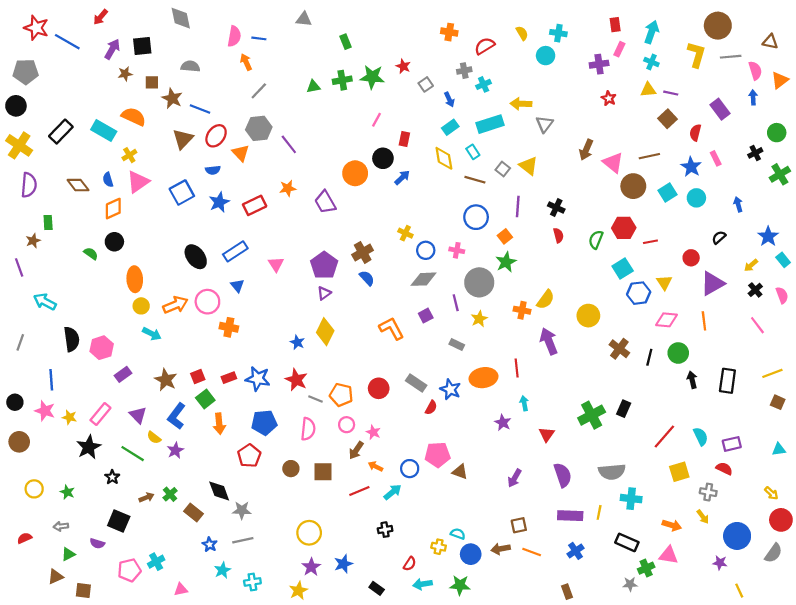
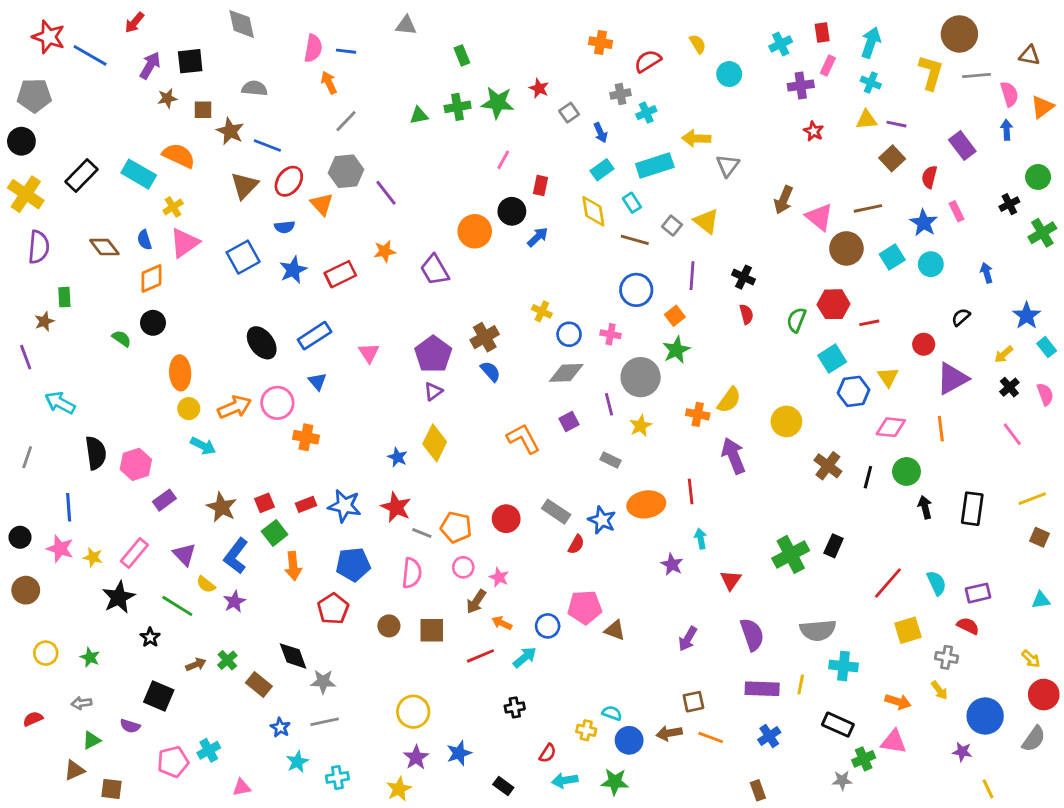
cyan cross: (558, 33) -> (781, 44), moved, turned -35

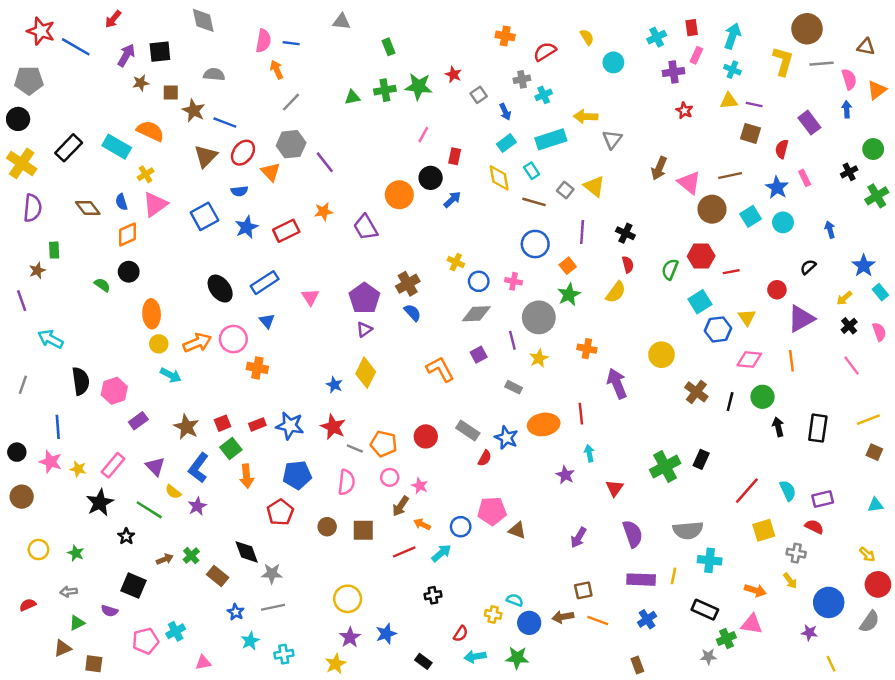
brown square: (892, 158) -> (750, 133), turned -30
yellow semicircle: (729, 400) -> (616, 292), moved

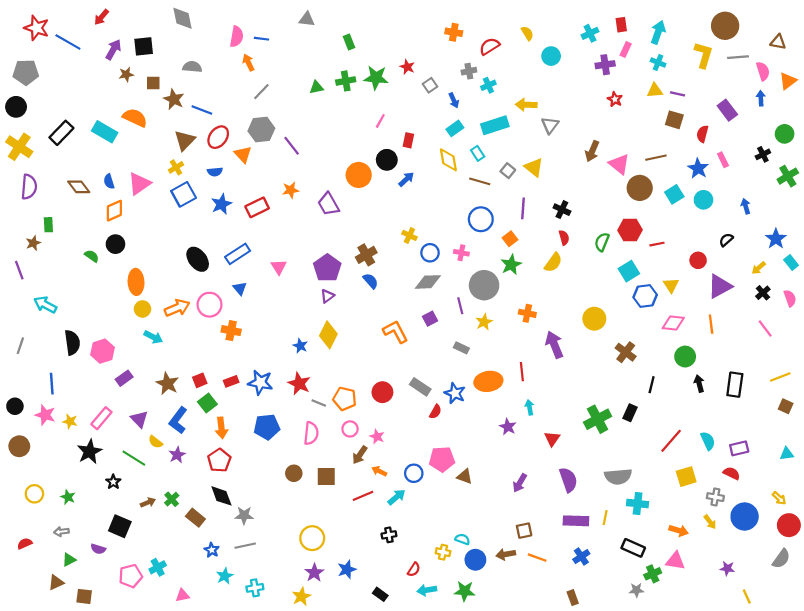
yellow cross: (146, 174) -> (176, 167), moved
black line: (730, 402) -> (652, 385), moved
red pentagon: (280, 512) -> (219, 460), moved
blue circle: (829, 602) -> (745, 517), moved

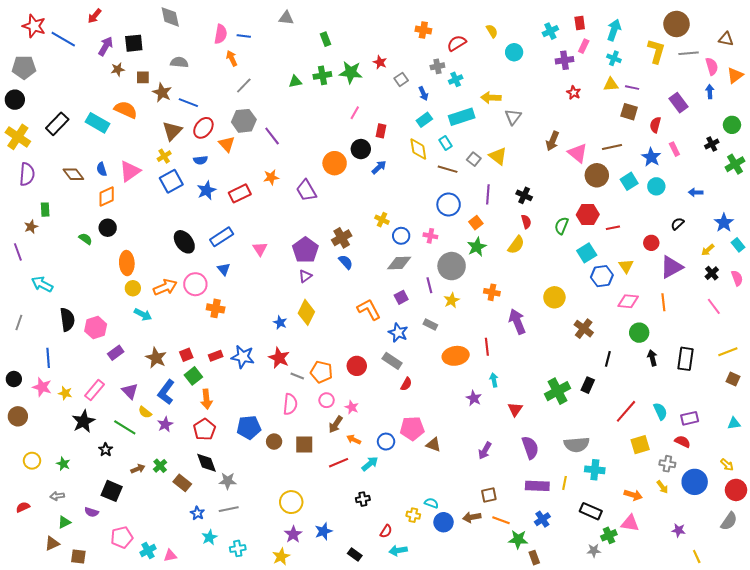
blue arrow: (746, 206) -> (696, 192), turned -72
blue star: (455, 393) -> (398, 333), moved
blue pentagon: (267, 427) -> (249, 427), moved
cyan cross: (158, 567) -> (148, 550), moved
green star: (465, 591) -> (518, 539), moved

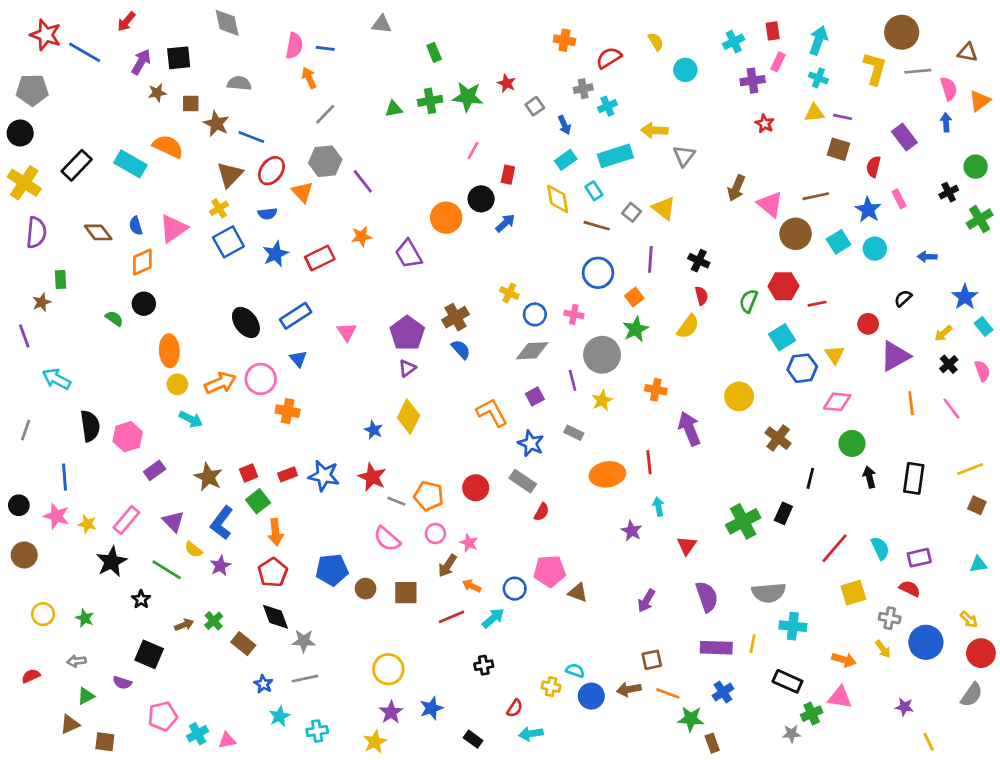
orange line: (663, 302) -> (911, 403), moved
pink semicircle: (290, 404) -> (387, 539), turned 125

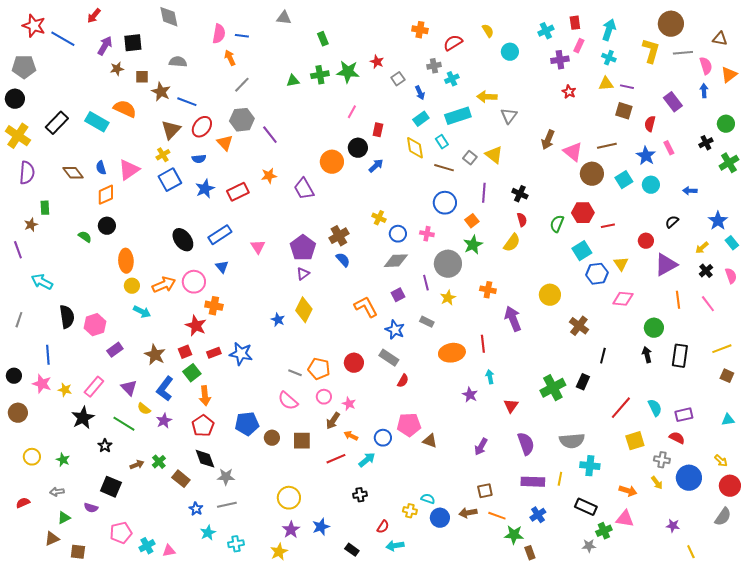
green circle: (852, 443) -> (654, 328), moved
red star: (372, 477) -> (196, 326), moved

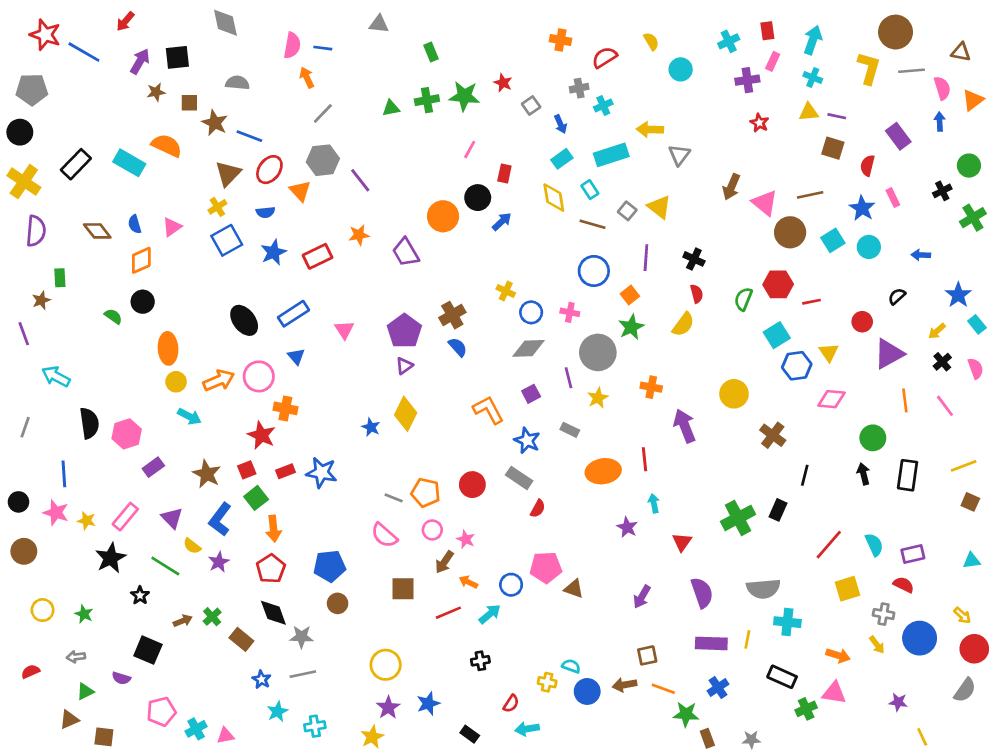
pink triangle: (129, 170) -> (172, 227), size x0.7
brown circle: (272, 438) -> (338, 603), moved
gray star: (589, 546) -> (751, 740), moved

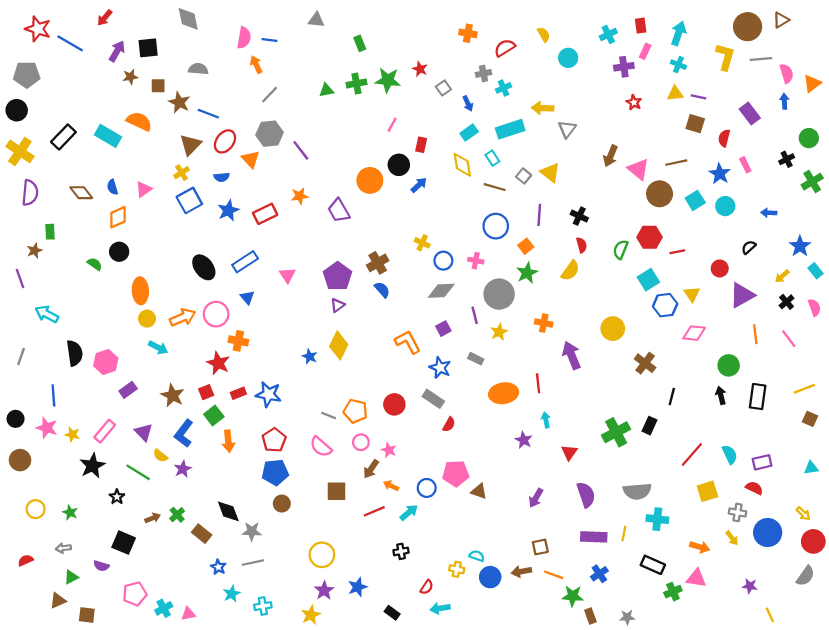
brown triangle: (961, 52) -> (781, 20), moved, turned -42
red pentagon: (271, 569) -> (274, 440), moved

